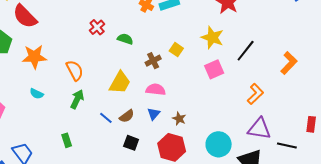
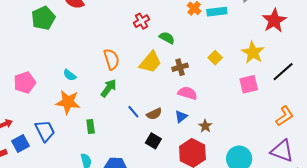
orange star: (34, 57) -> (68, 102), moved
brown cross: (153, 61) -> (180, 67), moved
yellow trapezoid: (120, 83) -> (150, 62), moved

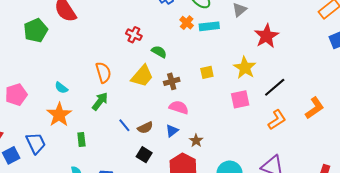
red cross: (141, 21) -> (134, 35), turned -35
yellow square: (215, 58) -> (207, 72), turned 32
orange star: (68, 102) -> (59, 115), turned 30
orange L-shape: (285, 116) -> (277, 120), moved

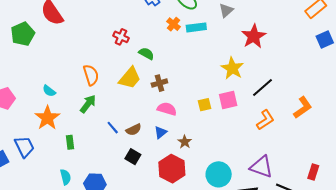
yellow square: (207, 72) -> (205, 105), moved

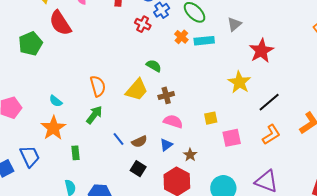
red cross: (121, 37) -> (143, 24), moved
pink square: (228, 100) -> (232, 138), moved

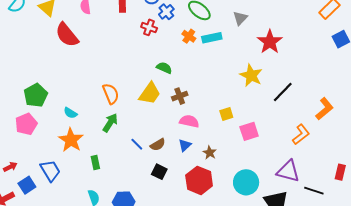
green pentagon: (31, 44) -> (36, 95), moved
orange L-shape: (271, 135) -> (301, 134), moved

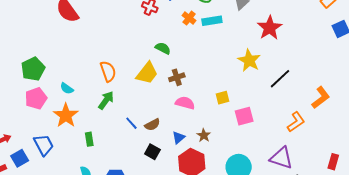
pink pentagon: (26, 124) -> (36, 98), moved
blue triangle: (185, 145) -> (179, 138), moved

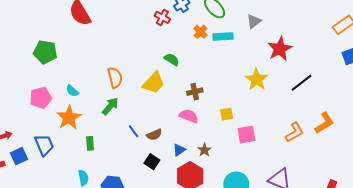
green pentagon: (33, 69) -> (45, 52), moved, turned 30
brown cross: (177, 77) -> (195, 92), moved
black line: (280, 79) -> (302, 83), moved
orange L-shape: (296, 122) -> (294, 132), moved

